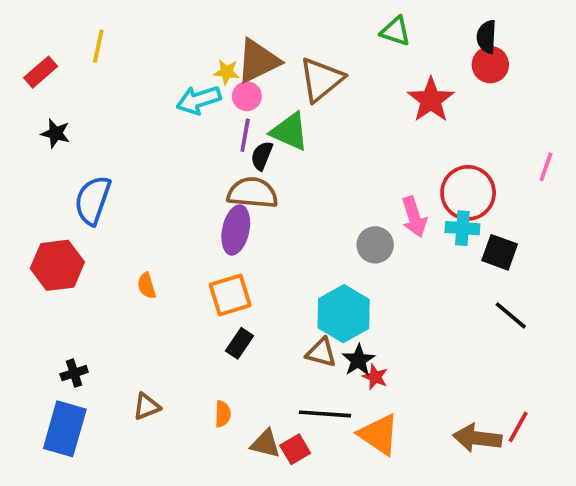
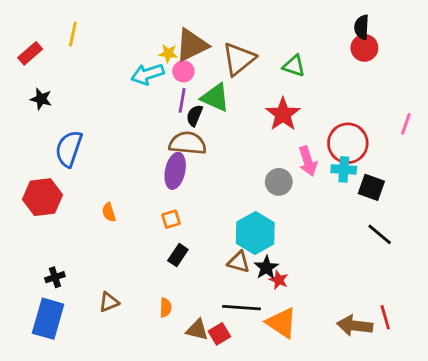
green triangle: (396, 31) -> (294, 66), moved
red star: (431, 100) -> (283, 114), moved
orange square: (230, 295) -> (171, 219), size x0.6
red line: (518, 427) -> (385, 317), turned -45

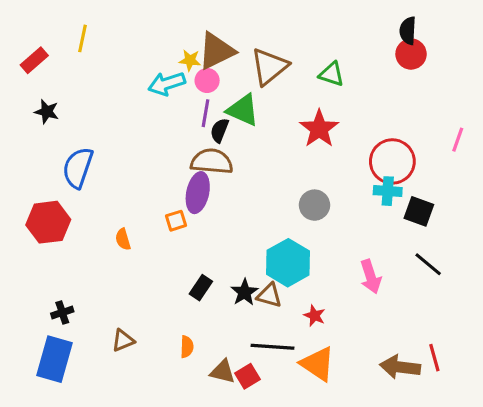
pink arrow: (308, 161) -> (371, 277), moved
orange square: (171, 219) -> (176, 221), moved
black star: (266, 268) -> (244, 292), moved

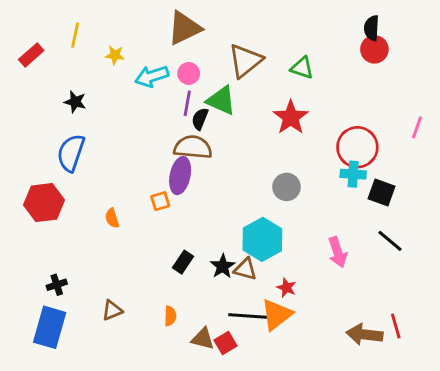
brown triangle: (216, 51) -> (184, 28), moved
yellow star: (190, 60) -> (115, 55), moved
black star: (47, 112) -> (75, 102), moved
orange triangle: (318, 364) -> (277, 315), moved, turned 48

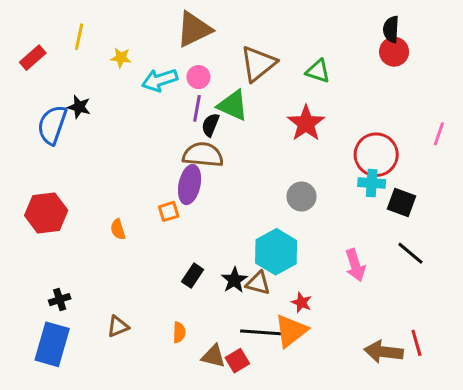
blue semicircle: (71, 153) -> (52, 125), moved

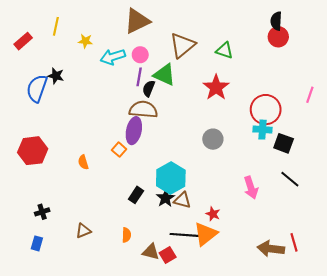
orange square: (169, 211) -> (119, 150), turned -32
cyan hexagon: (276, 252) -> (171, 178), moved
blue rectangle: (52, 344) -> (37, 243), size x0.5

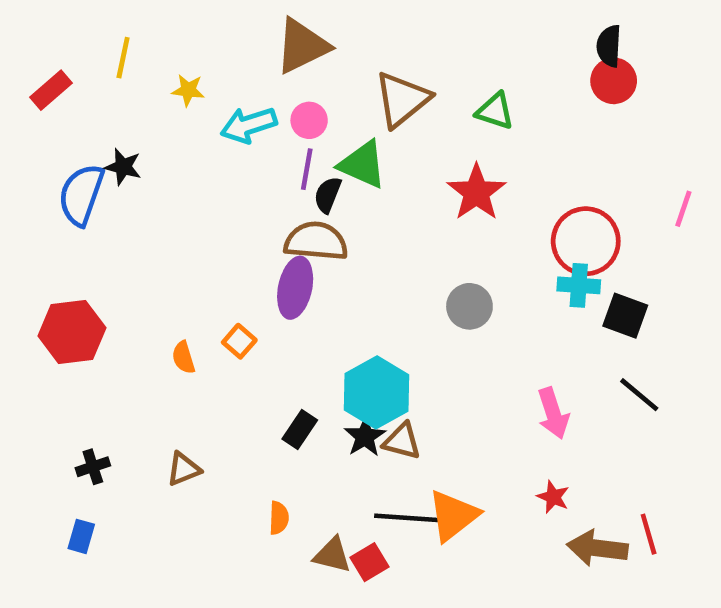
orange square: (119, 150) -> (239, 341), moved
red star: (213, 214) -> (553, 497), moved
brown triangle: (83, 231) -> (184, 469), moved

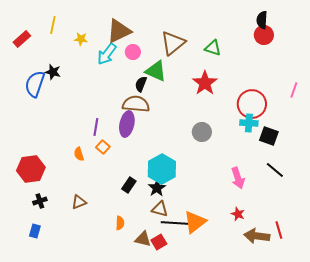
brown triangle: (302, 46) -> (119, 31), moved
cyan arrow: (249, 125) -> (107, 54), turned -35
purple line: (307, 169) -> (96, 127), moved
red hexagon: (72, 332) -> (31, 169), moved
brown triangle: (402, 441) -> (160, 209), moved

